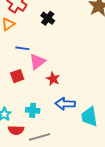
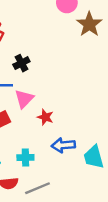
black cross: (48, 18) -> (21, 63), moved, turned 32

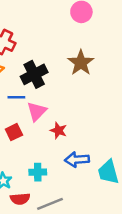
brown star: (89, 24) -> (81, 63), moved
black cross: (21, 63) -> (34, 74), size x1.5

